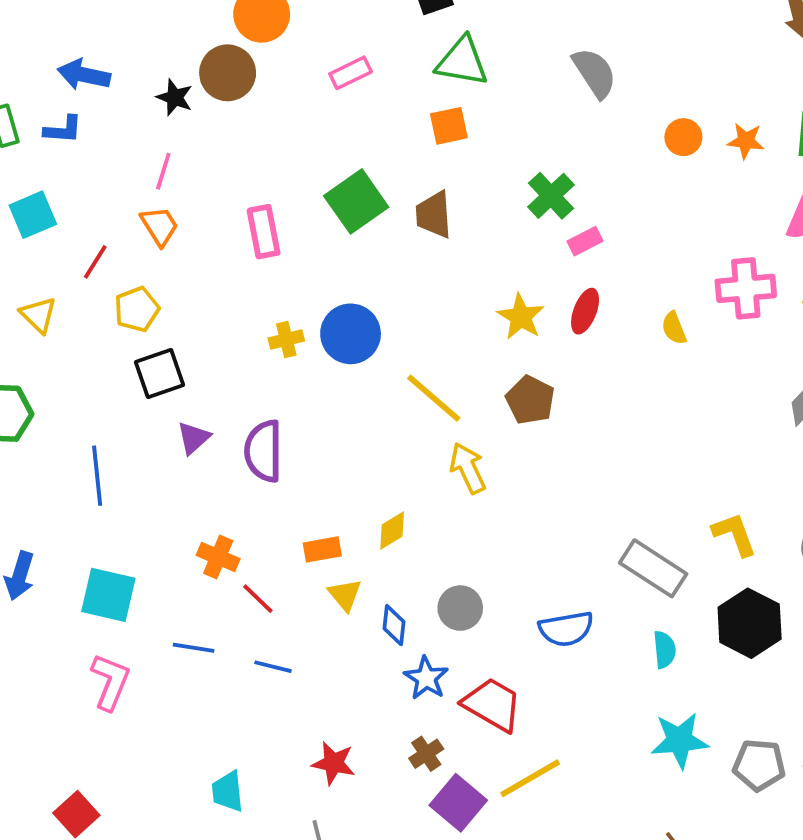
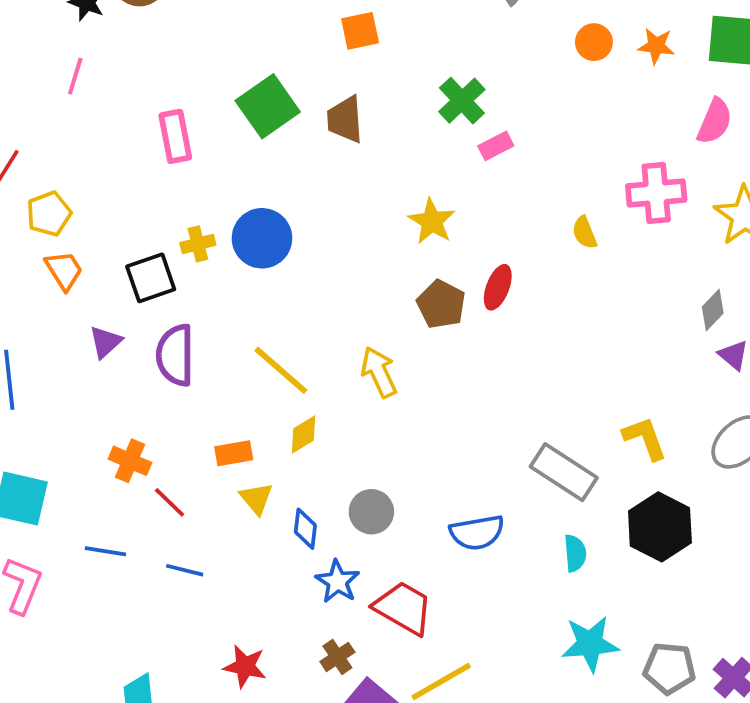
orange trapezoid: (160, 226) -> (64, 270), moved
red ellipse: (585, 311) -> (498, 287), moved
black square: (160, 374) -> (151, 278), moved
yellow line: (434, 398) -> (281, 370), moved

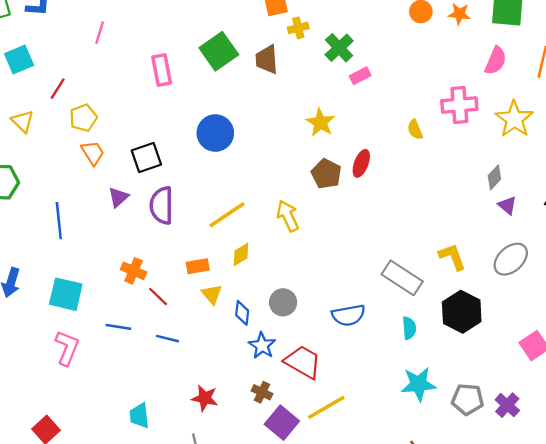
yellow cross: (198, 244) -> (298, 28), moved
yellow line: (281, 370) -> (227, 215), turned -75
brown cross: (337, 657) -> (262, 392), turned -30

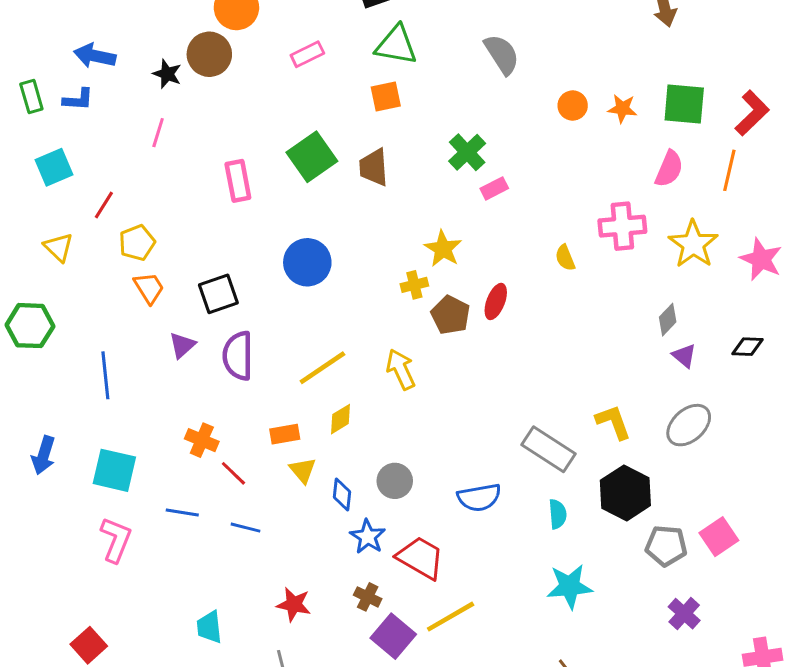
yellow cross: (298, 28) -> (414, 285), moved
gray pentagon: (468, 399) -> (666, 546), moved

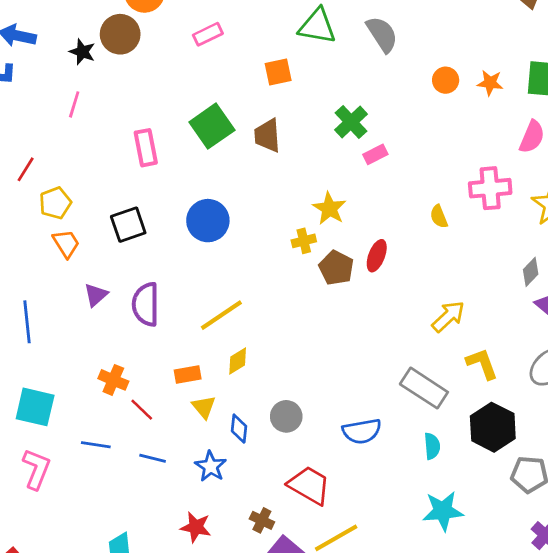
green triangle: (396, 45) -> (317, 26), moved
black square: (218, 294) -> (128, 225), moved
yellow arrow: (401, 369) -> (448, 316), moved, turned 72
blue star: (368, 537) -> (211, 466), moved

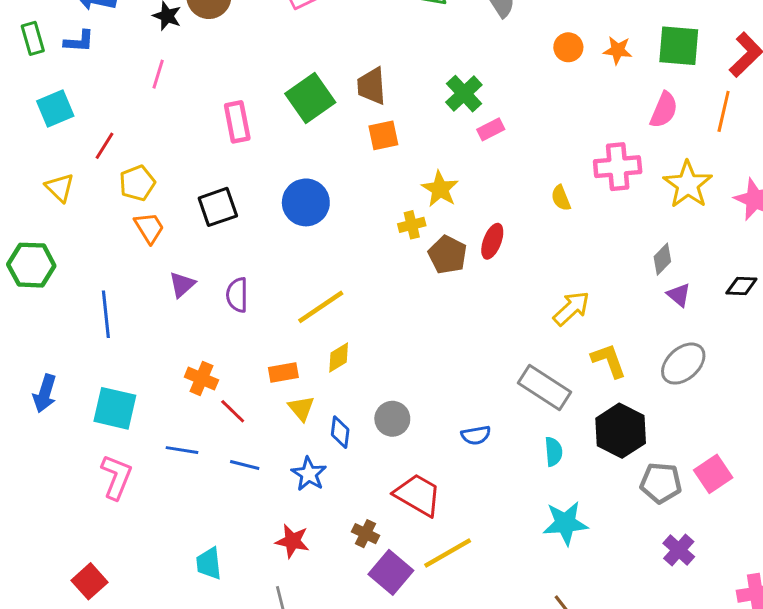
orange square: (278, 72) -> (383, 135), moved
brown trapezoid: (267, 136) -> (371, 86), moved
purple semicircle: (146, 304) -> (237, 295), size x0.7
blue semicircle: (362, 431) -> (476, 435), size x0.7

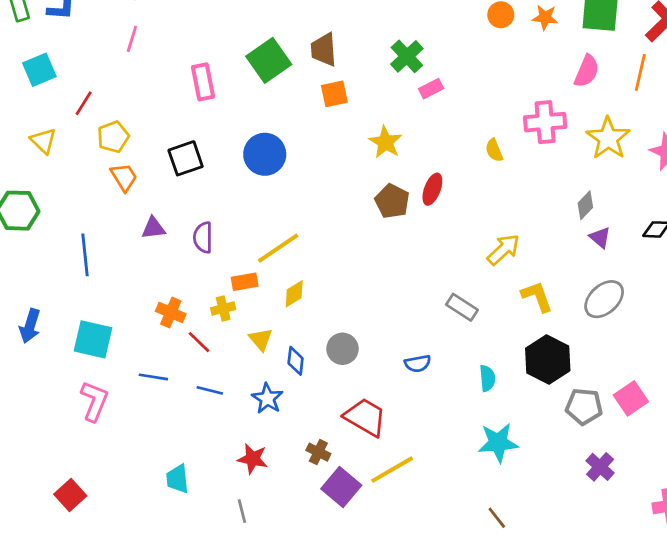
yellow cross: (412, 225) -> (223, 309), moved
purple triangle: (182, 284) -> (153, 228), turned 35
orange rectangle: (283, 372) -> (245, 282), moved
gray rectangle: (545, 387) -> (462, 307), moved, size x0.7

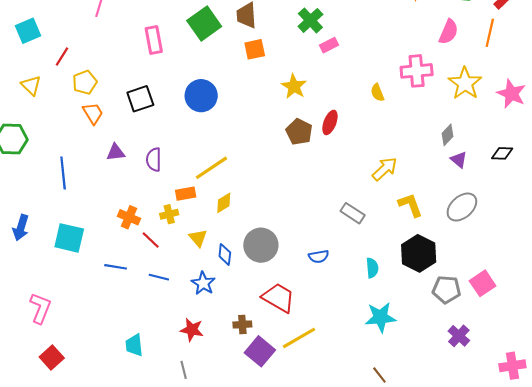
gray circle: (343, 349) -> (261, 245), size x1.4
pink L-shape: (94, 401) -> (40, 308), moved
brown cross: (318, 452) -> (242, 325), turned -30

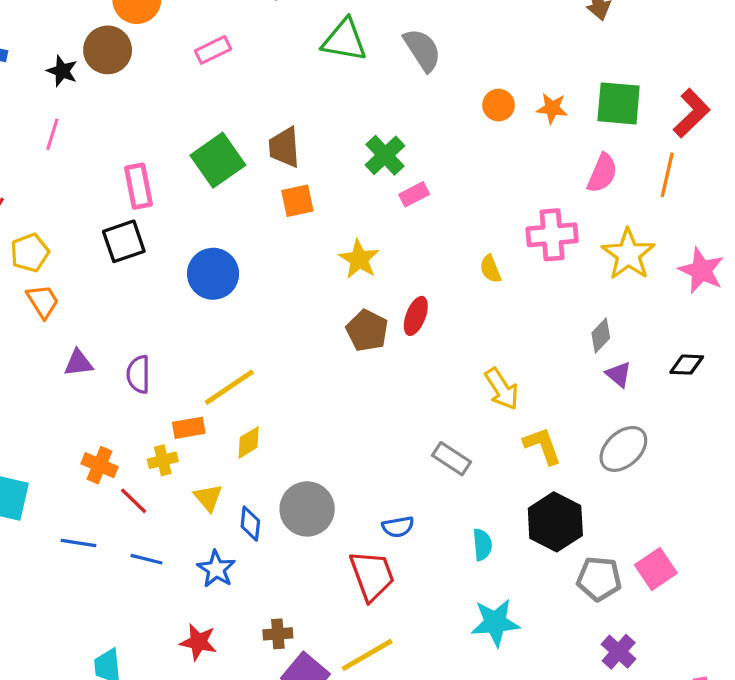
black square: (140, 99) -> (124, 241), moved
yellow arrow: (385, 169) -> (502, 389), turned 100
red trapezoid: (278, 298) -> (372, 575), moved, turned 40

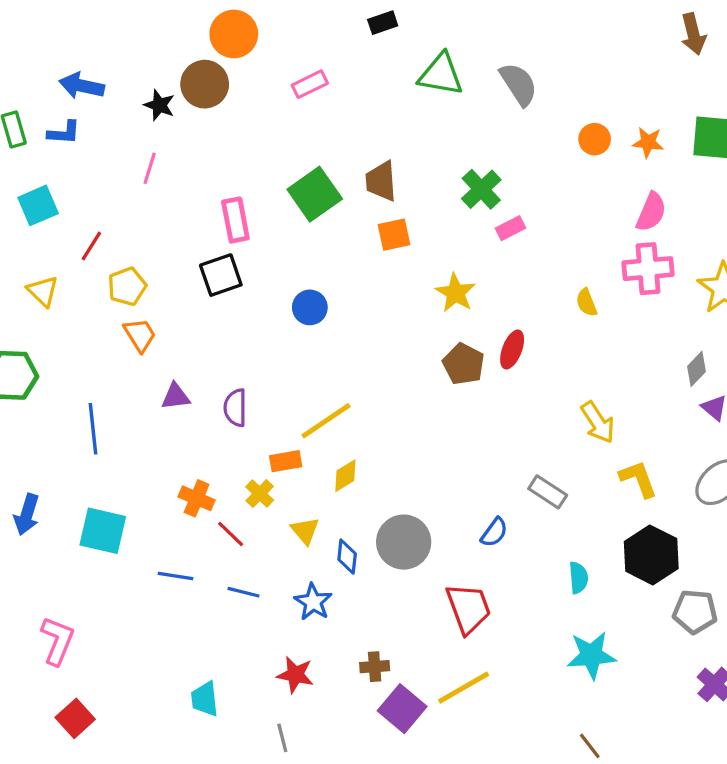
pink semicircle: (602, 173) -> (651, 212), moved
blue circle: (213, 274) -> (310, 307), size x0.7
yellow cross: (163, 460) -> (260, 493), turned -32
blue semicircle: (398, 527) -> (494, 532), moved, turned -44

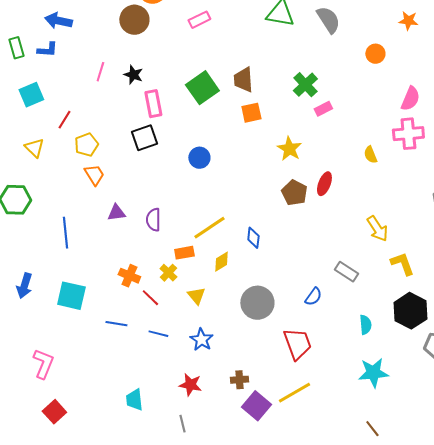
black star: (159, 105) -> (133, 75), moved
orange star: (648, 142) -> (408, 21), moved
blue diamond: (347, 557) -> (253, 238), moved

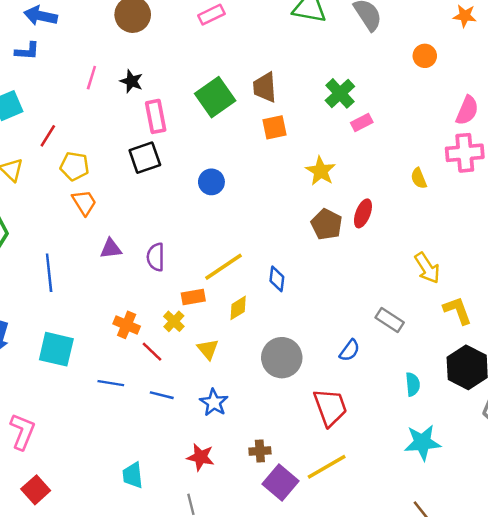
yellow pentagon: (86, 145) -> (74, 166), turned 30

